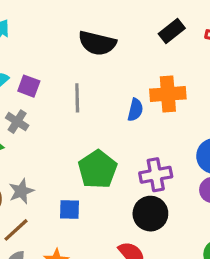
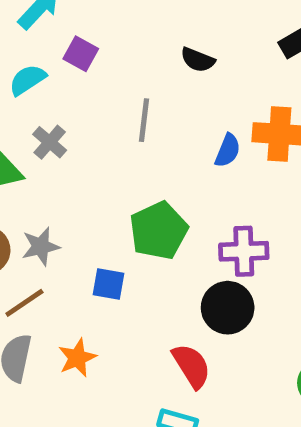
black semicircle: (97, 43) -> (198, 60), moved, size x0.6
purple square: (29, 86) -> (81, 54), moved

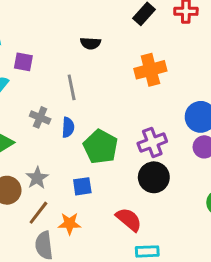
gray cross: (50, 142) -> (40, 117), moved
blue semicircle: (228, 150) -> (68, 127), moved
orange star: (77, 358) -> (70, 224), moved, turned -30
red semicircle: (191, 366) -> (129, 219), moved

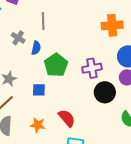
orange cross: (150, 70) -> (112, 25), moved
black circle: (154, 177) -> (105, 92), moved
orange star: (70, 224) -> (38, 125), moved

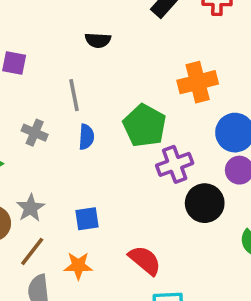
blue semicircle: (36, 48) -> (86, 137), moved
green pentagon: (56, 65) -> (145, 126), moved
orange star: (38, 125) -> (78, 266), moved

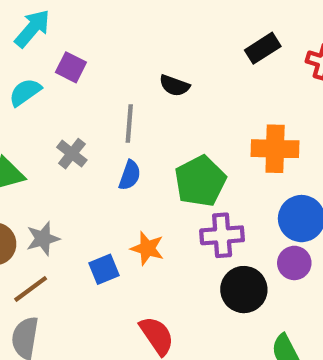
black semicircle: (98, 40) -> (174, 86), moved
blue square: (87, 219) -> (104, 269), turned -30
orange star: (78, 266) -> (147, 248), moved

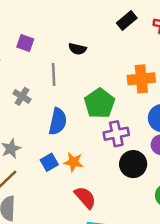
purple square: (71, 67) -> (25, 43), moved
blue semicircle: (130, 175) -> (58, 121), moved, size x1.5
orange star: (147, 248) -> (73, 162), moved

